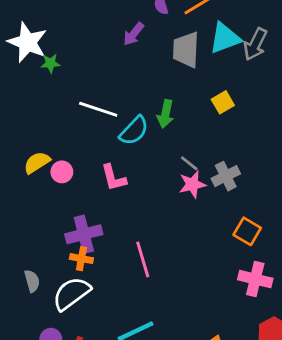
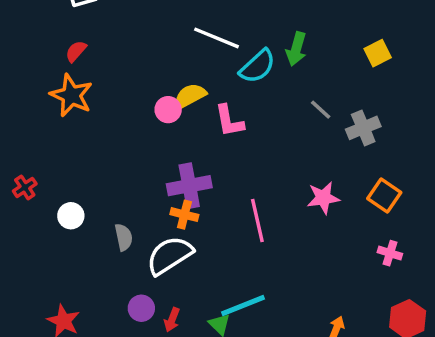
yellow square: (223, 102) -> (378, 53), moved
yellow semicircle: (37, 162) -> (190, 96), moved
pink star: (192, 184) -> (323, 198), moved
pink cross: (255, 279) -> (390, 253), size x0.6

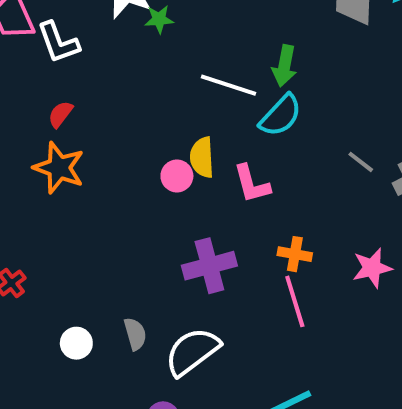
green arrow: (296, 49) -> (284, 66), moved
yellow semicircle: (190, 96) -> (202, 157), turned -60
orange cross: (184, 215) -> (295, 254), moved
white circle: (71, 216) -> (76, 343), moved

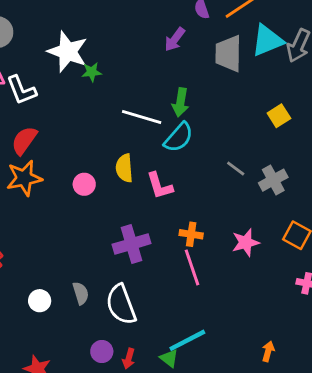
red semicircle: (60, 114) -> (24, 140), size x1.5
orange star: (59, 168) -> (24, 178), turned -30
pink circle: (177, 176) -> (84, 184), moved
white semicircle: (192, 352) -> (121, 304), turned -72

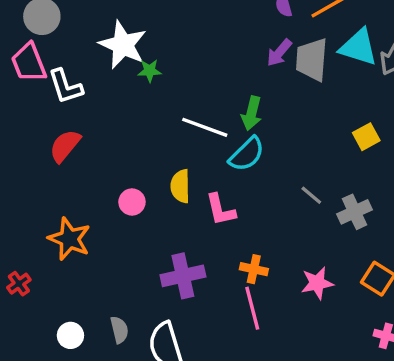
purple arrow: (175, 39) -> (279, 53), moved
cyan triangle: (267, 40) -> (359, 47), turned 36
orange star: (24, 178) -> (69, 239), moved, turned 30

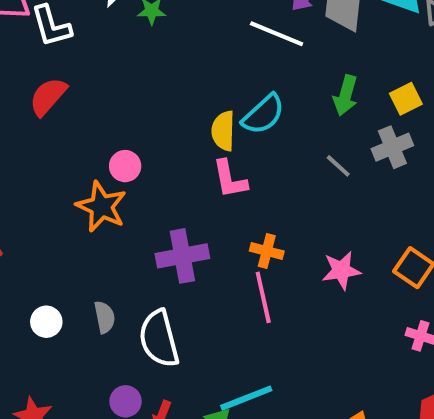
green arrow: (252, 113) -> (346, 95), moved
white line: (205, 127) -> (277, 34), moved
yellow semicircle: (180, 186) -> (223, 131), moved
gray cross: (355, 212) -> (392, 147), moved
orange star: (69, 239) -> (101, 207), moved

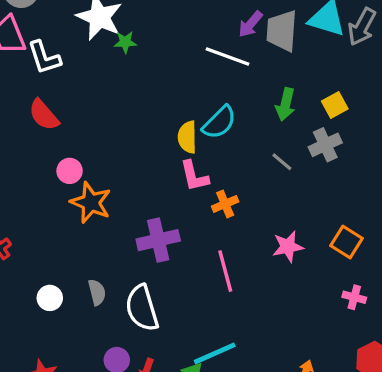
red semicircle: (48, 96) -> (44, 115), turned -80
pink circle: (125, 166) -> (70, 171), moved
orange cross: (267, 251) -> (225, 204), moved, turned -35

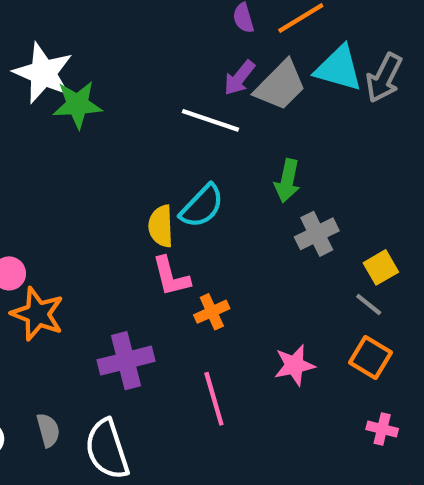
gray trapezoid: (282, 31) -> (280, 85), turned -138
green star: (125, 42) -> (77, 105), size x1.6
yellow square: (335, 105) -> (381, 267), moved
gray cross: (325, 145) -> (317, 234), moved
gray line: (282, 162) -> (369, 304), moved

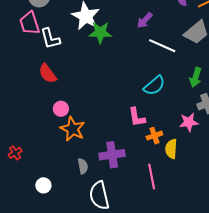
purple arrow: (239, 78) -> (145, 20), moved
yellow semicircle: (161, 226) -> (171, 149), moved
pink star: (294, 365) -> (189, 122), moved
gray semicircle: (48, 430) -> (83, 166), moved

